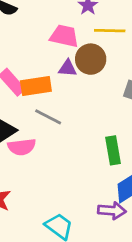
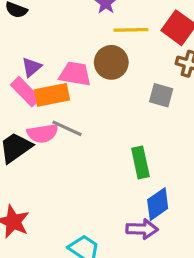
pink trapezoid: (64, 36) -> (75, 74), moved
purple triangle: (68, 68) -> (32, 67), moved, turned -42
pink semicircle: (22, 147) -> (43, 133), moved

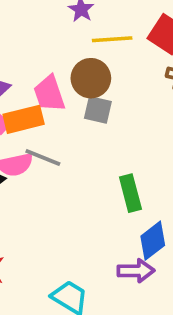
pink trapezoid: (75, 74) -> (49, 94), turned -116
gray square: (161, 95) -> (98, 110), moved

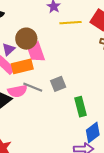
brown circle: (91, 78) -> (26, 39), moved
gray square: (98, 110) -> (58, 84), moved, turned -35

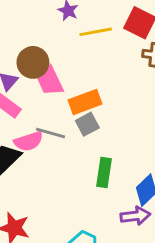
orange rectangle: (22, 66) -> (85, 102), moved
green rectangle: (81, 107) -> (104, 173), moved, turned 30

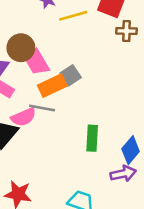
orange rectangle: (85, 102) -> (52, 86), moved
gray square: (87, 124) -> (71, 75), moved

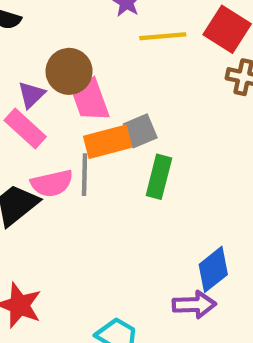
gray line: (42, 108) -> (84, 175), turned 70
green rectangle: (92, 138) -> (159, 177), moved

